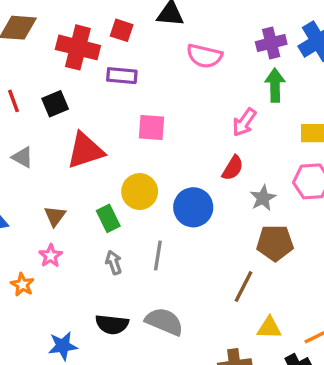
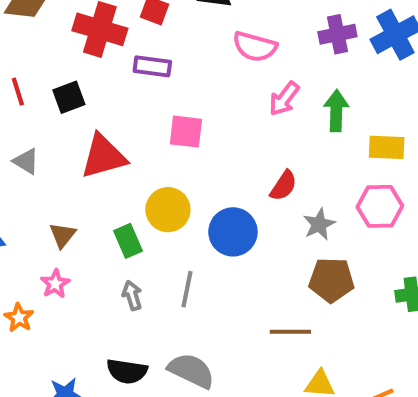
green arrow: (275, 85) -> (336, 111), moved
pink arrow: (244, 122) -> (284, 99), moved
brown line: (243, 286) -> (290, 332), turned 60

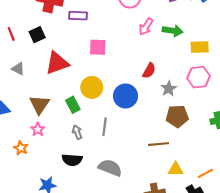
green arrow: (336, 111) -> (173, 31), turned 102
brown triangle: (63, 235) -> (40, 105), size x1.5
black semicircle: (127, 371) -> (72, 160), moved

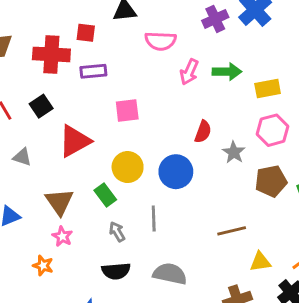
brown pentagon: (177, 116) -> (271, 181), moved

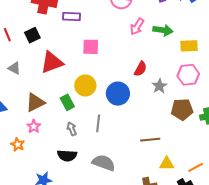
brown triangle: (59, 202) -> (35, 102), turned 30

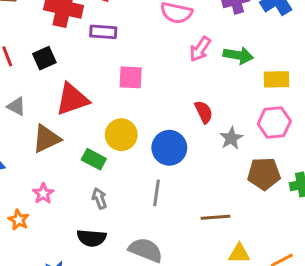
red semicircle: (140, 69) -> (204, 112), turned -56
brown triangle: (35, 102) -> (46, 139), moved
green rectangle: (67, 102) -> (94, 159), turned -35
gray line: (98, 123) -> (156, 193), moved

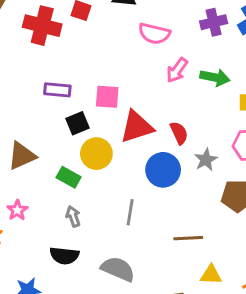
purple rectangle: (103, 32) -> (57, 90), moved
black square: (44, 58) -> (77, 123), moved
red triangle: (72, 99) -> (137, 127), moved
blue circle: (169, 148) -> (163, 170), moved

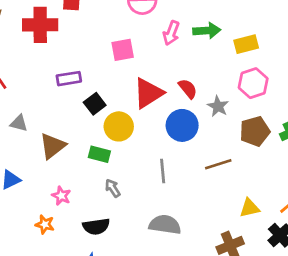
pink square: (107, 97) -> (123, 50), moved
brown line: (188, 238) -> (218, 164), moved
black semicircle: (64, 256) -> (96, 226), moved

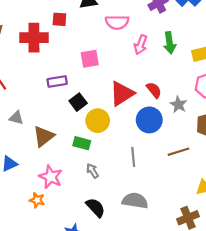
green arrow: (207, 31) -> (170, 43), turned 85
pink square: (123, 50) -> (90, 59), moved
pink star: (61, 196) -> (51, 177), size x1.5
black semicircle: (96, 226) -> (96, 207), moved, turned -125

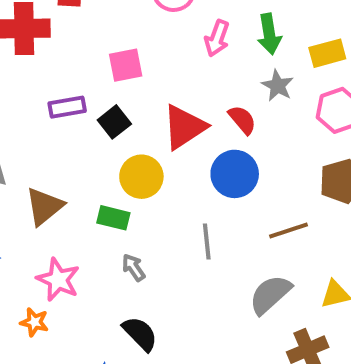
black square: (78, 102) -> (114, 122), moved
gray star: (178, 104) -> (278, 86), moved
gray semicircle: (135, 201) -> (270, 294), moved, turned -50

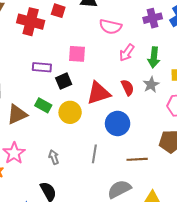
red semicircle: (242, 120) -> (128, 88), moved
green rectangle: (113, 218) -> (43, 105), moved

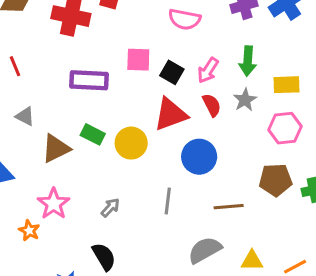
pink arrow: (127, 53) -> (208, 70), moved
purple rectangle: (42, 67) -> (89, 80), size x1.4
black square: (64, 81) -> (172, 72), moved, turned -35
gray arrow: (54, 157) -> (110, 208), turned 64

